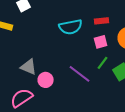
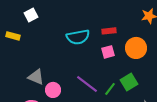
green line: (103, 63) -> (110, 89), moved

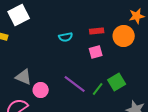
white square: (31, 15) -> (19, 15), size x1.5
cyan semicircle: (78, 37) -> (66, 37), size x0.6
orange circle: (136, 48) -> (124, 36), moved

